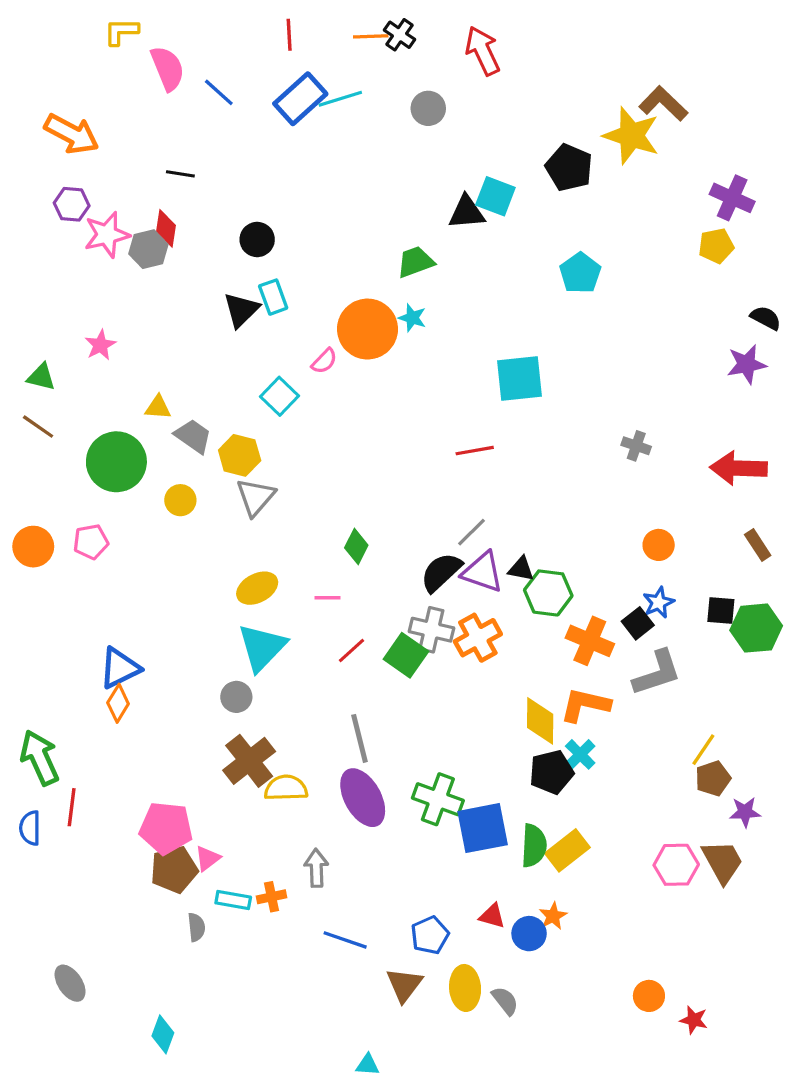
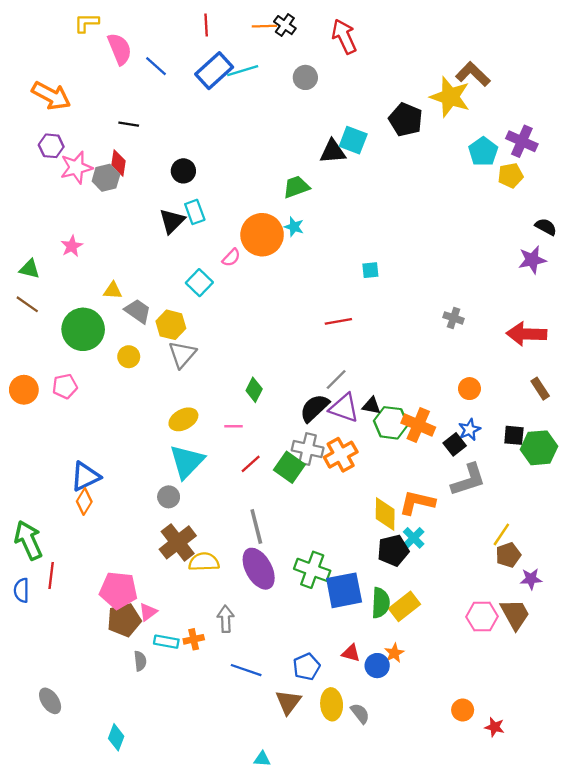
cyan pentagon: (580, 273) -> (483, 152), moved
cyan square: (519, 379) -> (370, 270), size x0.5
orange cross: (590, 641) -> (418, 425), moved

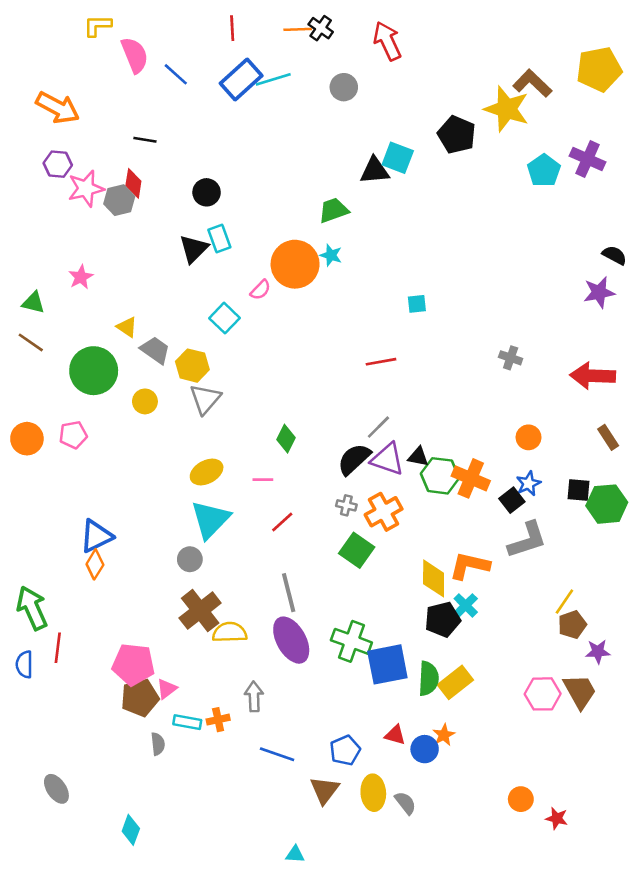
yellow pentagon: (510, 175) -> (599, 69), moved, size x1.6
yellow triangle: (113, 291) -> (127, 327), turned 30
gray cross: (308, 449) -> (346, 505), size x0.6
green square: (289, 467) -> (357, 550), moved

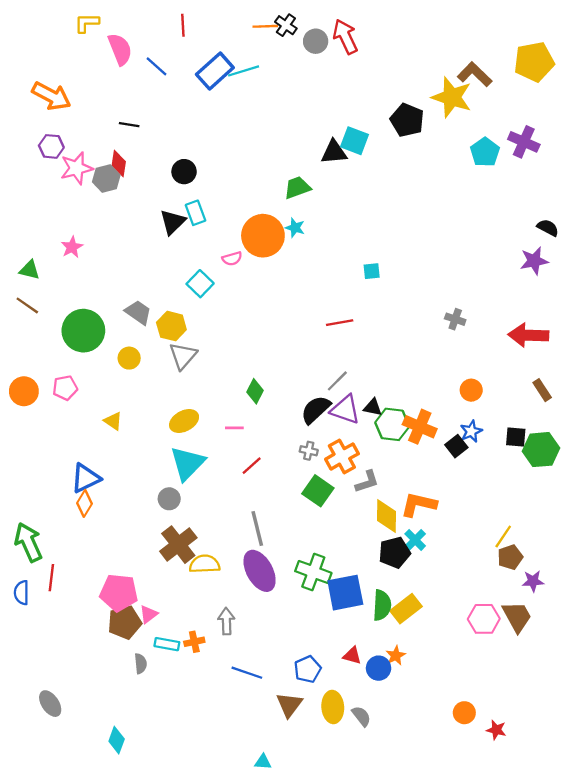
red line: (232, 28) -> (183, 25), moved
gray circle: (344, 87) -> (316, 41), moved
pink semicircle: (260, 290) -> (232, 259), turned 30
yellow triangle: (127, 327) -> (113, 421), moved
gray L-shape: (527, 540) -> (367, 482), moved, size x0.7

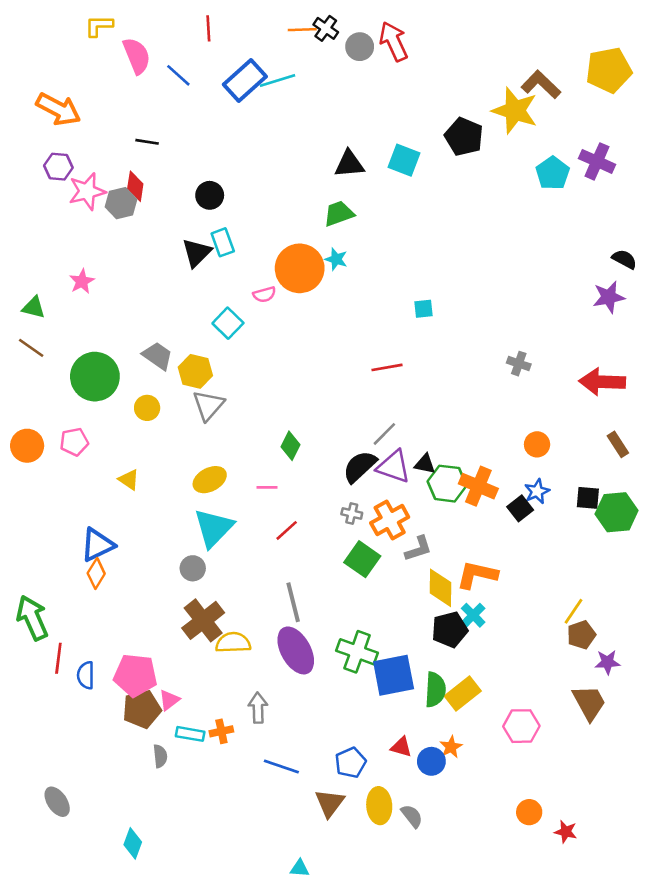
black triangle: (334, 152) -> (349, 164), moved
blue semicircle: (22, 593) -> (86, 675), moved
pink hexagon: (484, 619) -> (521, 726), moved

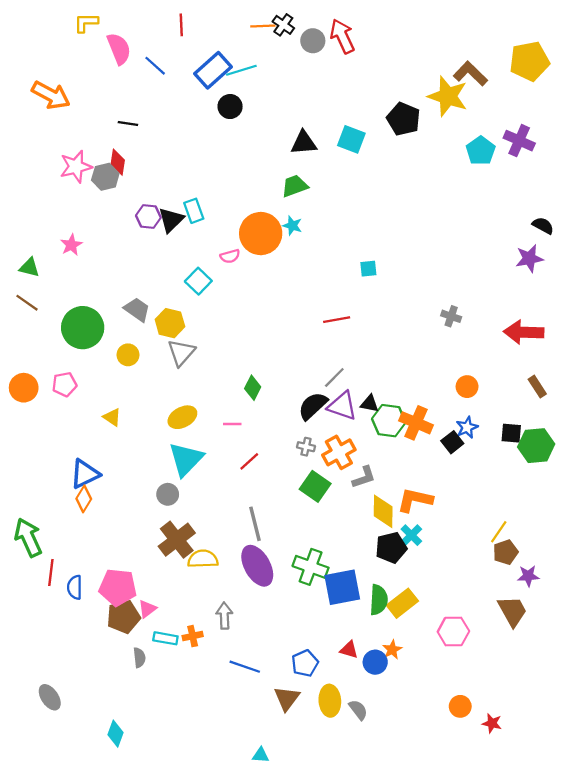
purple hexagon: (58, 167) -> (148, 217), moved
black circle: (210, 195) -> (230, 107), moved

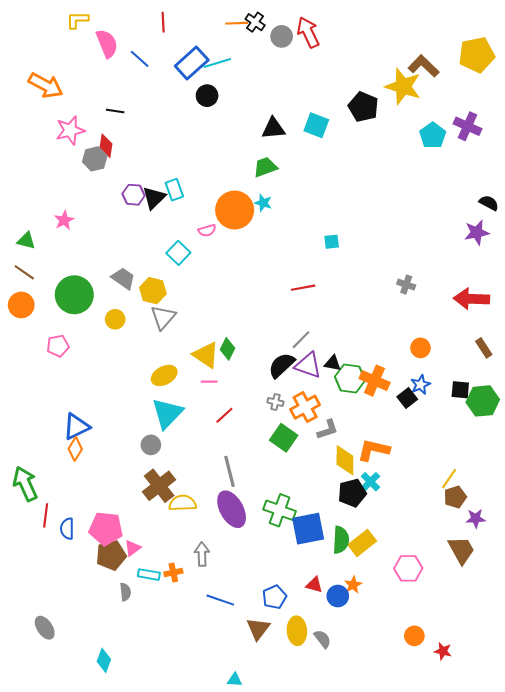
pink star: (76, 167) -> (70, 130), moved
orange circle: (24, 388) -> (21, 305), moved
yellow triangle: (112, 417) -> (206, 355), moved, size x1.6

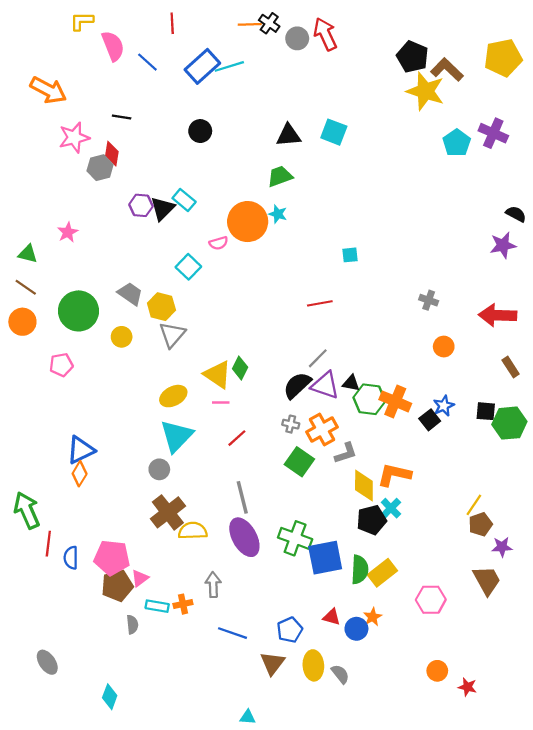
black circle: (207, 96) -> (200, 131), moved
black pentagon: (363, 107) -> (412, 57), moved
cyan rectangle: (174, 190) -> (184, 200), turned -30
orange circle: (420, 348) -> (444, 347), moved

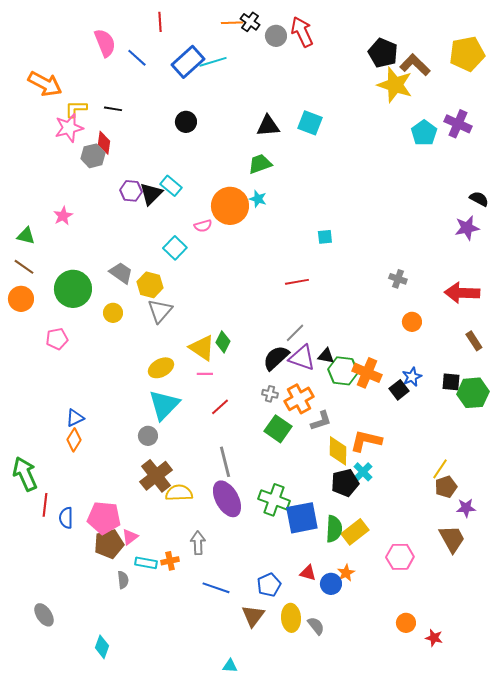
yellow L-shape: (82, 21) -> (76, 109), moved
blue triangle: (81, 450) -> (75, 418), size x0.7

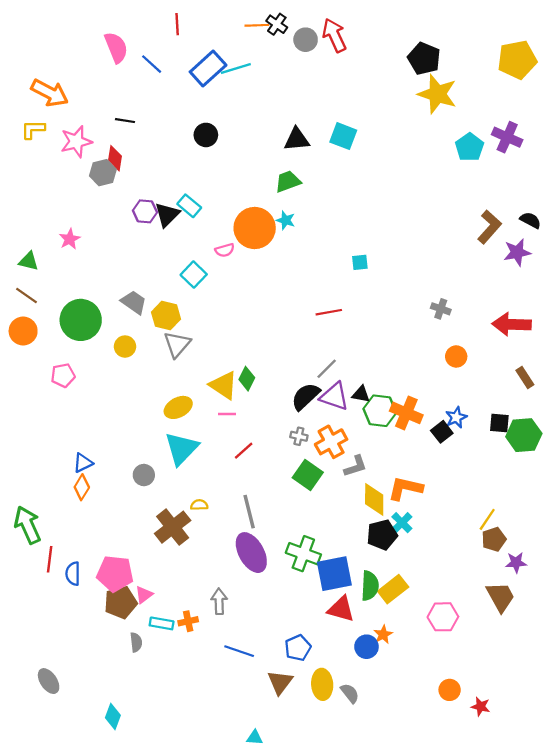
brown L-shape: (415, 65) -> (489, 227), moved, turned 88
yellow L-shape: (76, 109) -> (33, 129), moved
gray circle: (148, 436) -> (144, 475), moved
yellow semicircle: (179, 493) -> (199, 505), moved, size x0.6
red triangle: (308, 573) -> (341, 609), moved, size x1.5

